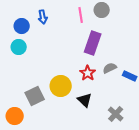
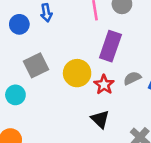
cyan circle: (19, 47) -> (15, 95), moved
yellow circle: (61, 86) -> (77, 73), moved
gray square: (35, 96) -> (36, 65), moved

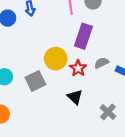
gray square: (36, 65) -> (35, 81), moved

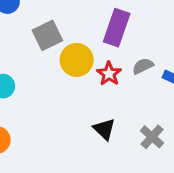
gray square: (35, 81) -> (47, 35), moved
black triangle: (75, 97) -> (104, 129), moved

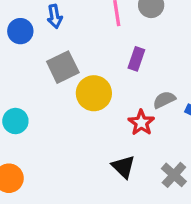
purple rectangle: (117, 28) -> (136, 59), size x0.6
red star: (109, 74) -> (141, 123), moved

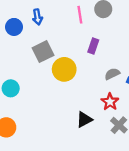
red star: (141, 123) -> (110, 102), moved
black triangle: (123, 167) -> (84, 120), turned 48

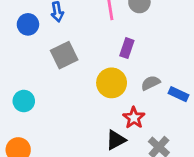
yellow circle: (64, 69) -> (112, 83), moved
red star: (110, 102) -> (134, 118), moved

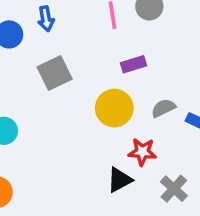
purple rectangle: (127, 48) -> (134, 64), turned 54
red star: (134, 118) -> (142, 152), turned -30

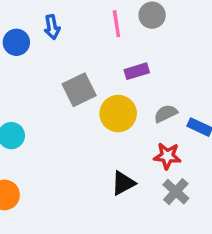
gray square: (55, 73) -> (79, 90), moved
red star: (142, 152) -> (167, 156), moved

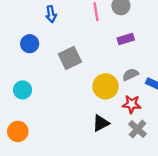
blue circle: (16, 42) -> (30, 44), moved
purple rectangle: (137, 71) -> (126, 39), moved
yellow circle: (118, 114) -> (106, 86), moved

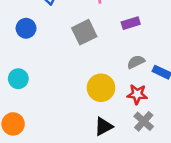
gray square: (70, 58) -> (84, 32), moved
yellow circle: (106, 86) -> (101, 88), moved
black triangle: (101, 123) -> (104, 127), moved

